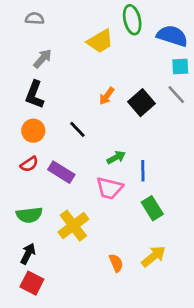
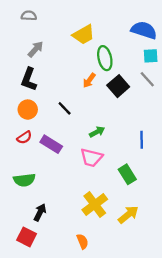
green ellipse: (132, 20) -> (105, 58), moved
blue line: (143, 171) -> (142, 140), moved
yellow cross: (73, 226) -> (95, 204), moved
black arrow: (28, 254) -> (40, 212), moved
orange semicircle: (116, 263) -> (82, 241), moved

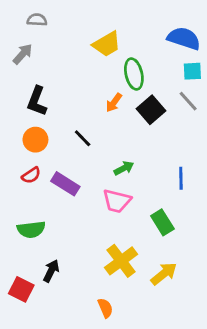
gray arrow: (36, 49) -> (23, 54), moved
red square: (27, 237) -> (21, 289), moved

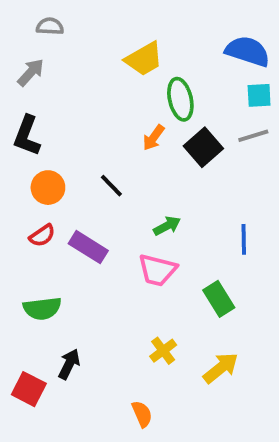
black L-shape: (37, 101) -> (27, 136), moved
gray line: (188, 101) -> (253, 136), turned -65
yellow cross: (121, 261) -> (163, 351), size x0.6

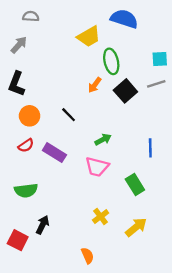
blue semicircle: (248, 51) -> (124, 19), moved

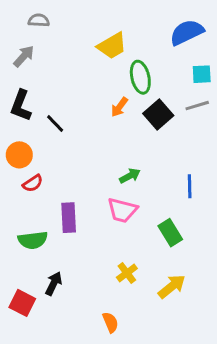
blue semicircle: (124, 19) -> (187, 32), moved, turned -44
black line: (69, 115) -> (55, 124), moved
orange circle: (30, 116) -> (19, 155), moved
purple rectangle: (54, 153) -> (69, 218), moved, turned 55

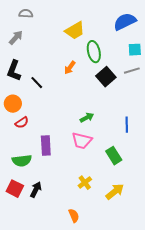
orange arrow: (119, 107) -> (70, 68), moved
red square: (22, 303) -> (15, 189), moved

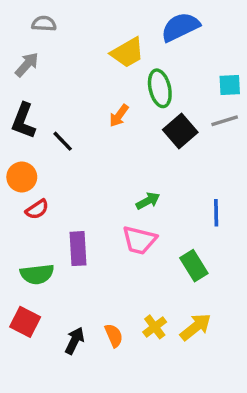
blue semicircle: (125, 22) -> (180, 27), moved
yellow cross: (85, 183) -> (155, 327), moved
black arrow: (36, 190) -> (75, 341), moved
orange semicircle: (74, 216) -> (114, 336), moved

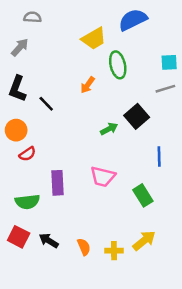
black square: (180, 131) -> (137, 116), moved
green arrow: (148, 201) -> (109, 129), moved
yellow cross: (155, 327) -> (114, 251), moved, turned 36
black arrow: (75, 341) -> (49, 241), moved, turned -84

